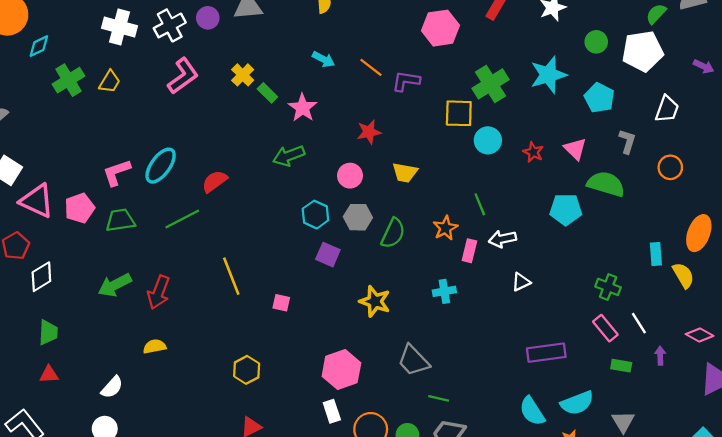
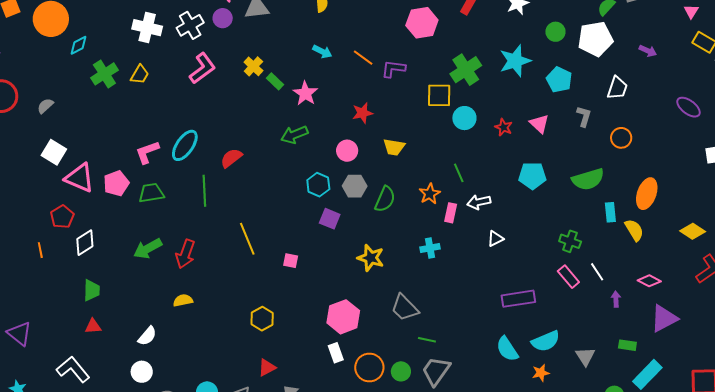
green semicircle: (606, 184) -> (588, 179), moved, turned 148
green line: (182, 219) -> (204, 191), turned -64
green rectangle: (621, 366) -> (627, 345), moved

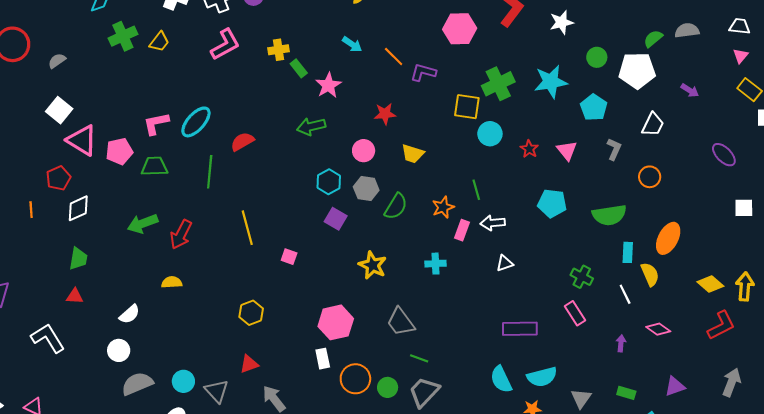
yellow cross: (253, 66) -> (279, 50), turned 30
white line: (597, 272) -> (625, 294), moved
purple triangle: (664, 319) -> (675, 386), moved, size x0.7

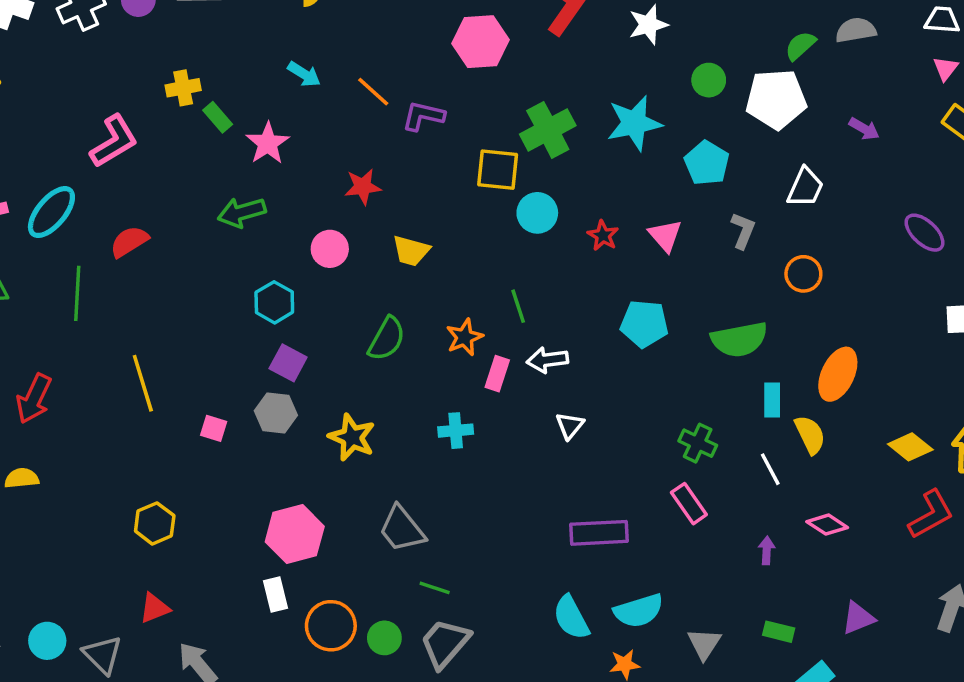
pink L-shape: (225, 44) -> (114, 141), moved
gray hexagon: (366, 188) -> (276, 413), moved
white triangle: (505, 263) -> (570, 426), turned -30

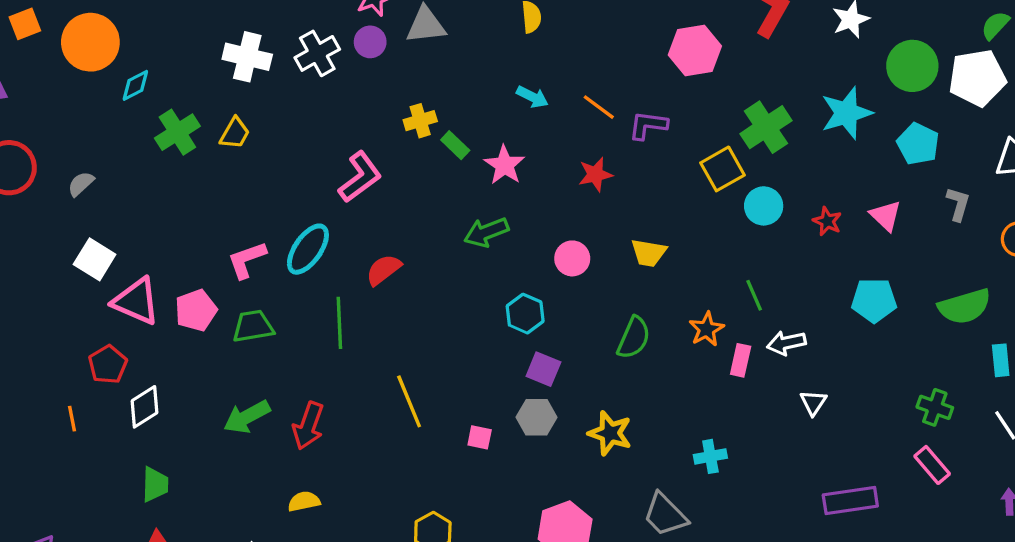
green circle: (709, 80) -> (912, 66), size x1.6
yellow square: (498, 170) -> (722, 169), turned -30
red star: (363, 187) -> (595, 174), moved
cyan cross: (456, 431) -> (710, 456), moved

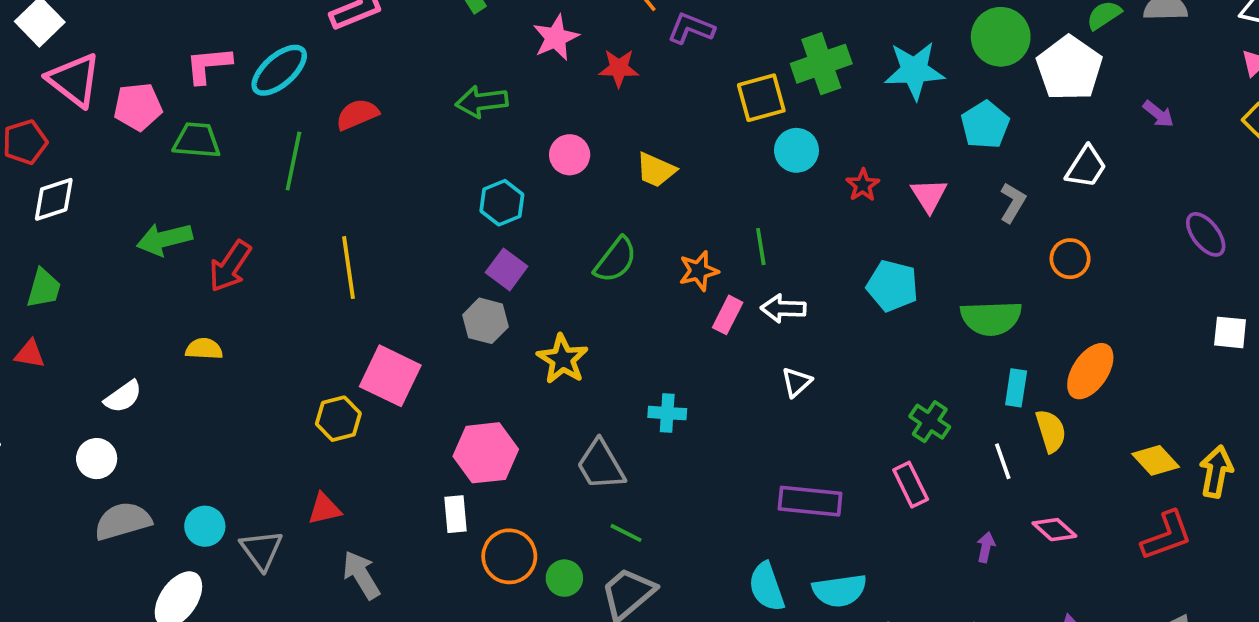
white pentagon: (977, 78) -> (1069, 68), turned 30
pink star: (505, 165) -> (556, 38), moved
pink square: (480, 437) -> (390, 376), moved, size x2.0

